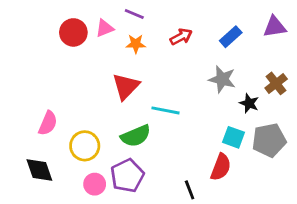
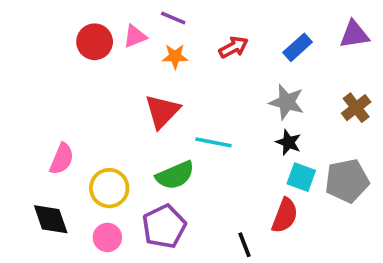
black star: (249, 103) -> (288, 142), moved
pink circle: (95, 184) -> (107, 237), moved

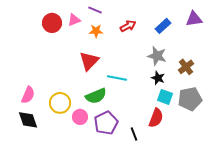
brown cross: (356, 108) -> (186, 67), moved
pink semicircle: (62, 159) -> (28, 95), moved
purple pentagon: (164, 226) -> (106, 123), moved
pink circle: (107, 237) -> (80, 117), moved

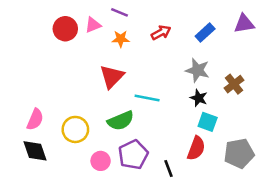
gray pentagon: (190, 99) -> (239, 153), moved
pink circle: (80, 117) -> (101, 161), moved

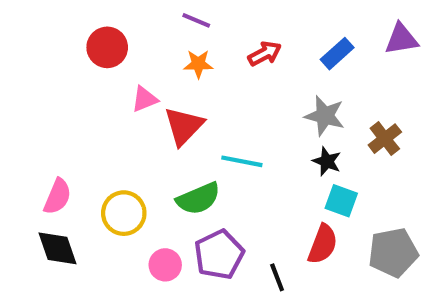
pink triangle: (93, 25) -> (144, 99), moved

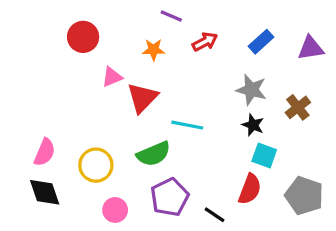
purple line: (196, 20) -> (171, 16), moved
purple triangle: (401, 39) -> (311, 48), moved
gray pentagon: (393, 252) -> (304, 196), turned 30
pink circle: (165, 265) -> (115, 210), moved
black line: (277, 277) -> (214, 215), turned -35

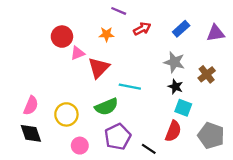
red circle: (83, 37) -> (62, 37), moved

